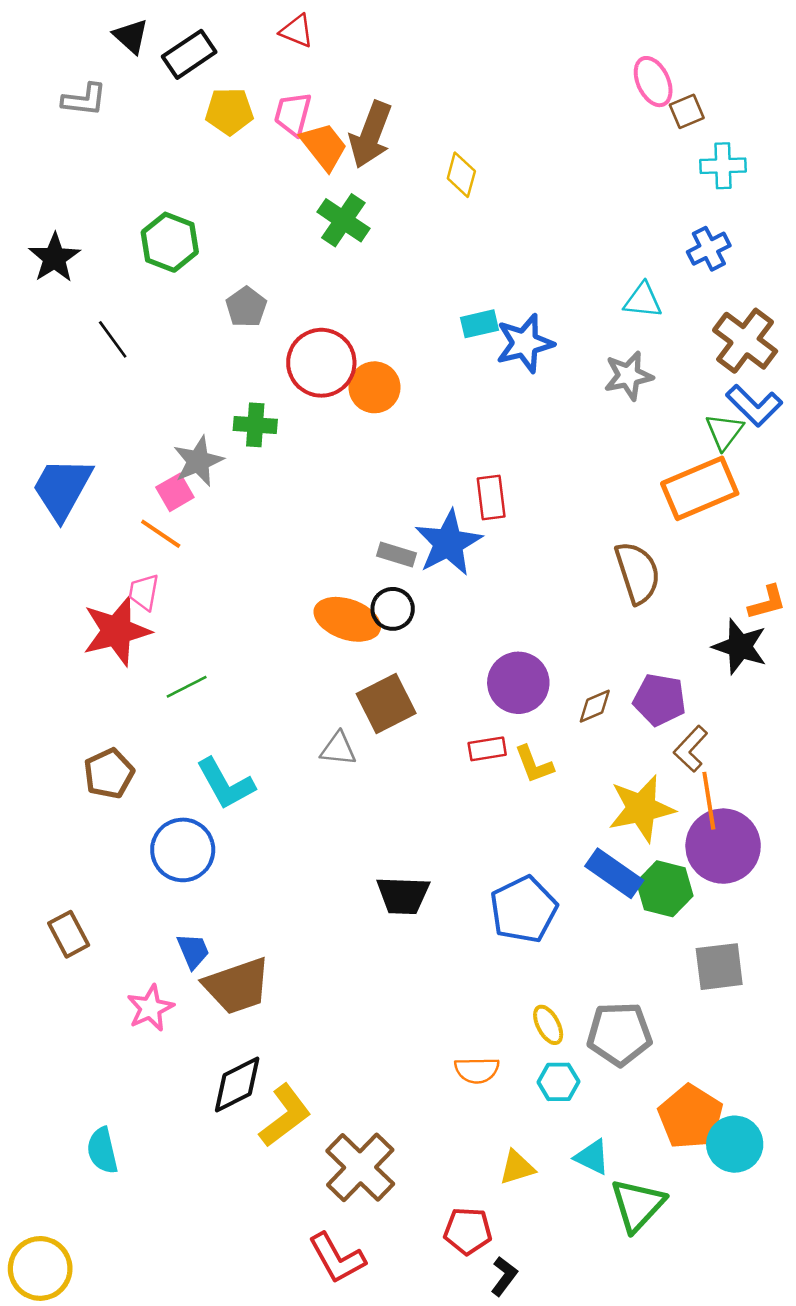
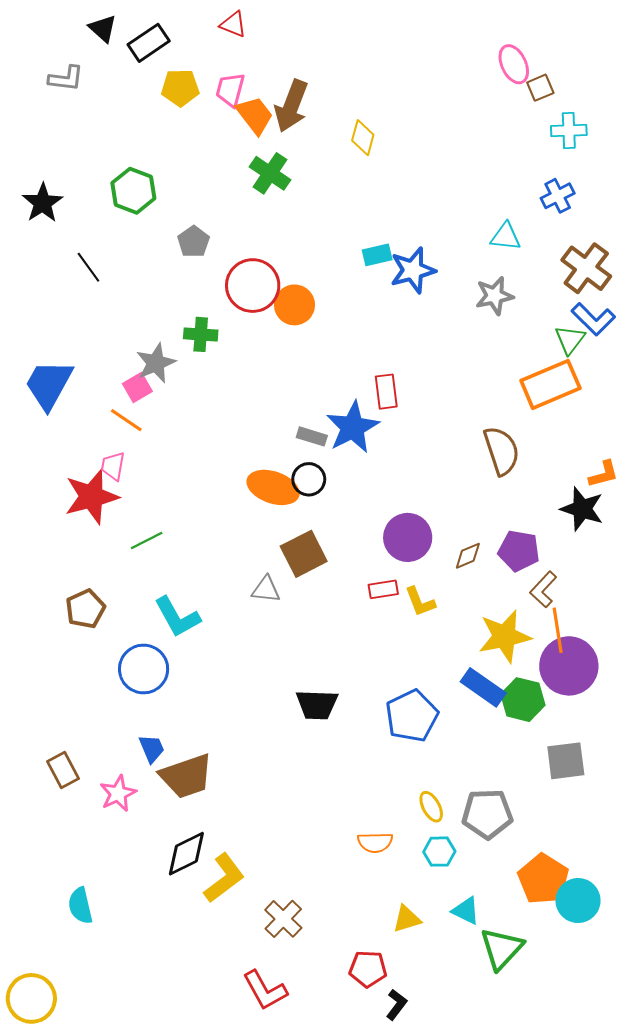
brown rectangle: (69, 934) -> (63, 770), moved
brown cross: (360, 1167) -> (283, 919), size x0.7

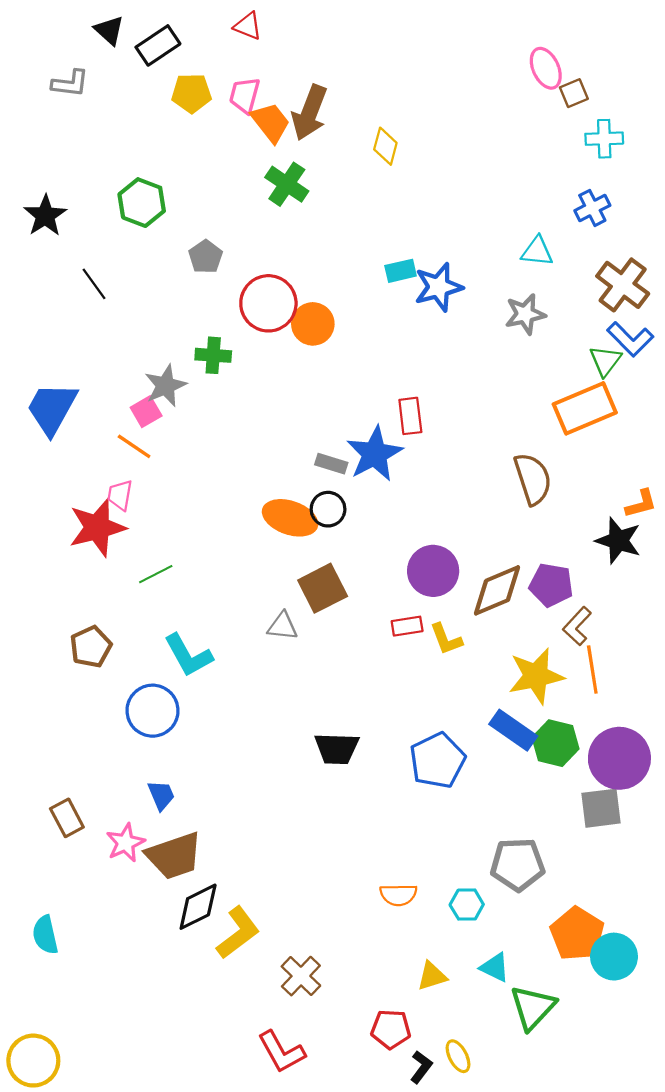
brown diamond: (468, 556) -> (497, 590), size x1.8
purple circle: (569, 666) -> (619, 758), moved
brown trapezoid: (186, 776) -> (174, 856), moved
yellow ellipse: (431, 807) -> (458, 1056), moved
cyan semicircle: (80, 906) -> (45, 935), moved

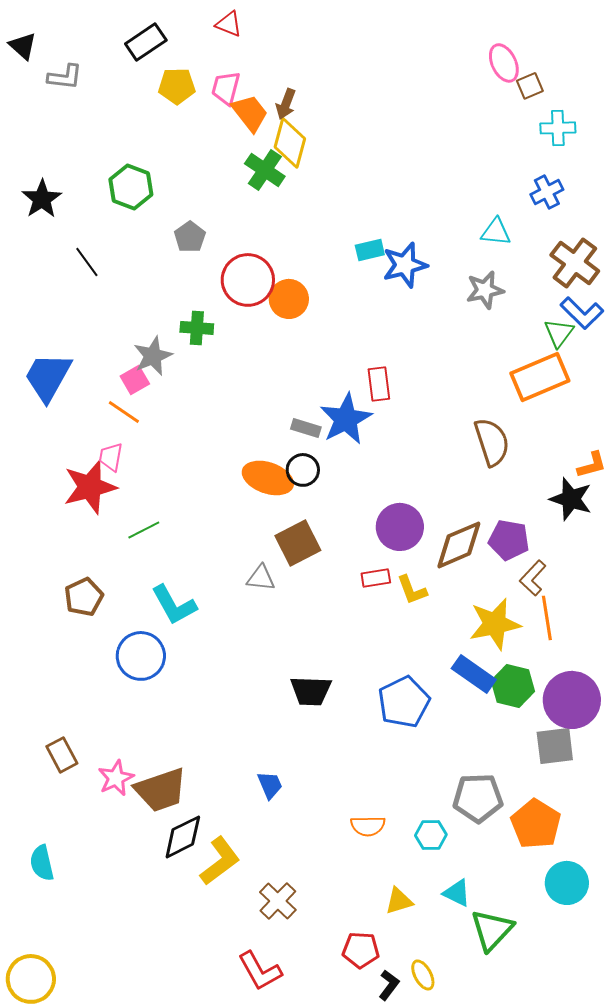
black triangle: (109, 30) -> (23, 46), moved
brown arrow: (310, 113) -> (286, 104), size x0.6
yellow diamond: (385, 146) -> (290, 143), moved, size x1.4
blue trapezoid: (161, 795) -> (270, 785), moved
orange pentagon: (577, 934) -> (536, 824), moved

